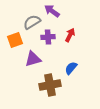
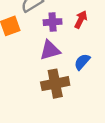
purple triangle: (33, 59) -> (50, 50), moved

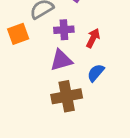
red arrow: (81, 19) -> (93, 38), moved

